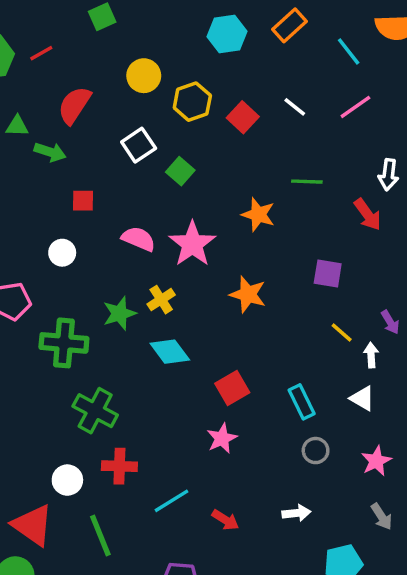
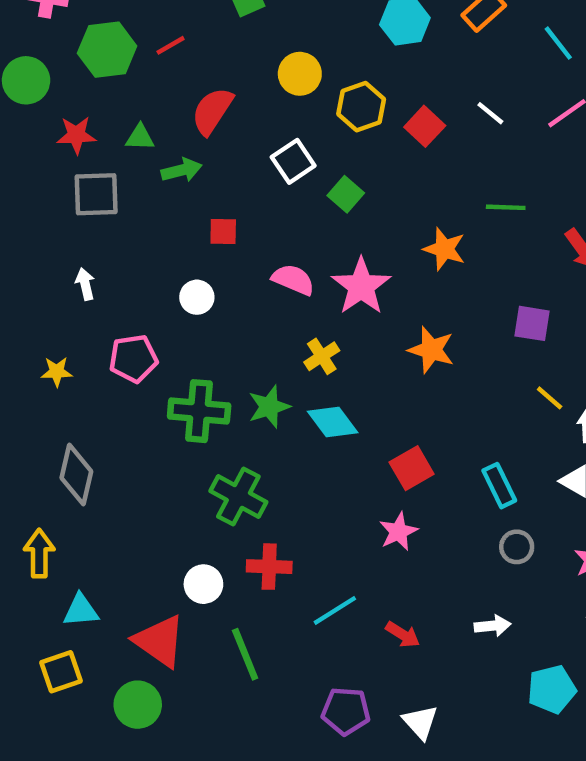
green arrow: (50, 152) -> (182, 170), turned -32
green star: (119, 313) -> (269, 407), moved

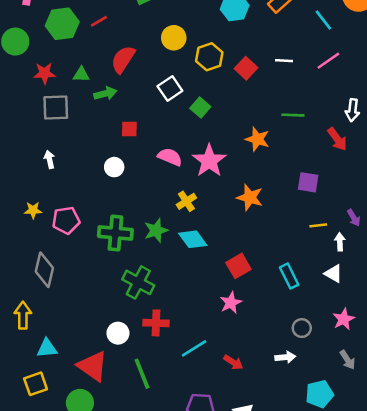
white line: (490, 113) -> (284, 61), turned -36
pink pentagon: (133, 359) -> (66, 220), moved
yellow line: (550, 398) -> (318, 225), turned -48
gray circle: (517, 547) -> (302, 328), moved

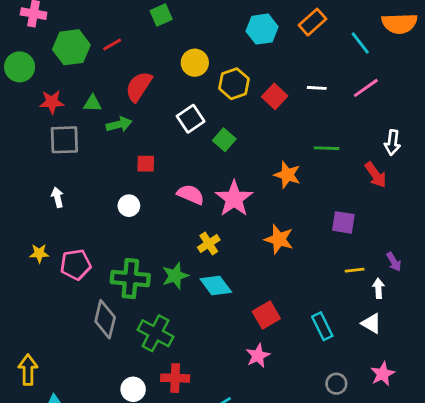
gray diamond: (44, 270) -> (105, 319), moved

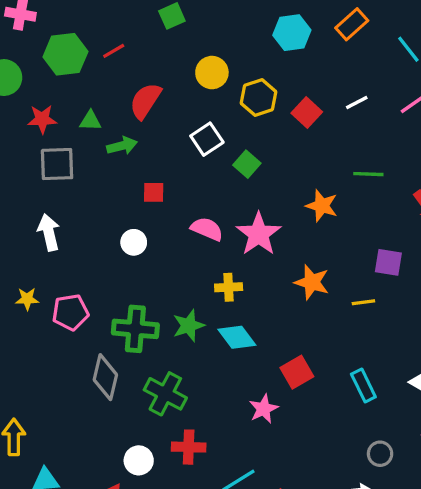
white line: (317, 88) -> (357, 102), turned -30
white arrow: (57, 197) -> (49, 232), size x1.5
yellow cross: (209, 244) -> (229, 287), turned 30
yellow line: (355, 270) -> (363, 302), moved
pink star: (258, 356) -> (264, 409), moved

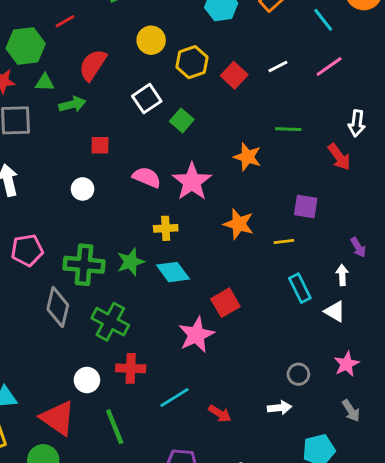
green hexagon: (65, 54) -> (26, 46), moved
cyan rectangle: (363, 385) -> (300, 288), moved
pink star: (264, 409) -> (196, 335), size x1.4

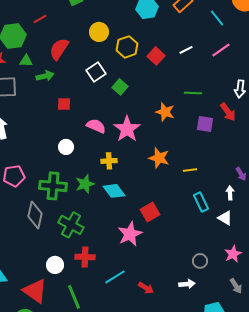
white circle: (83, 189) -> (66, 147), moved
purple square: (306, 206) -> (205, 124), moved

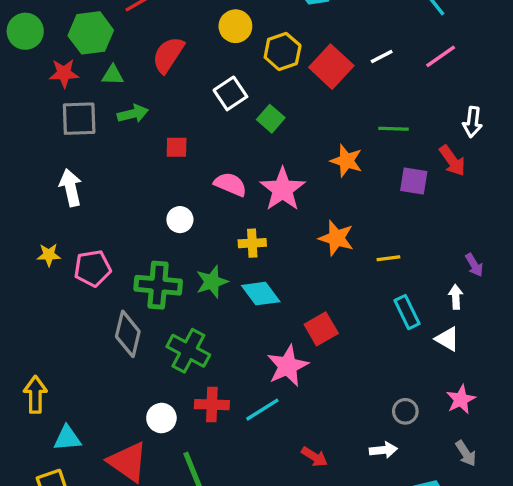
red square: (156, 56) -> (331, 67), size x1.4
green arrow: (45, 76) -> (133, 114), moved
cyan line: (115, 277) -> (262, 410), moved

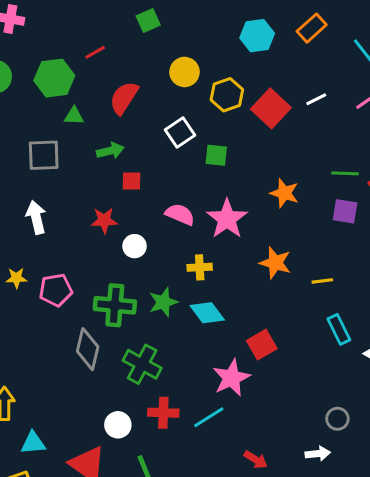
red star: (64, 73) -> (104, 220), moved
green arrow: (133, 114) -> (110, 151), moved
green square: (271, 119) -> (216, 155), turned -35
green line: (393, 129) -> (345, 173), moved

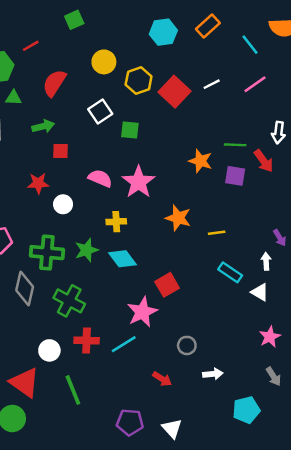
orange star: (284, 193) -> (200, 161), moved
cyan rectangle: (339, 329) -> (230, 272), turned -30
gray circle: (337, 419) -> (187, 345), moved

